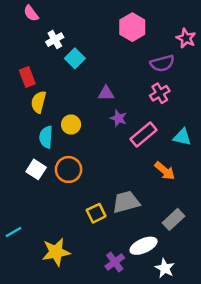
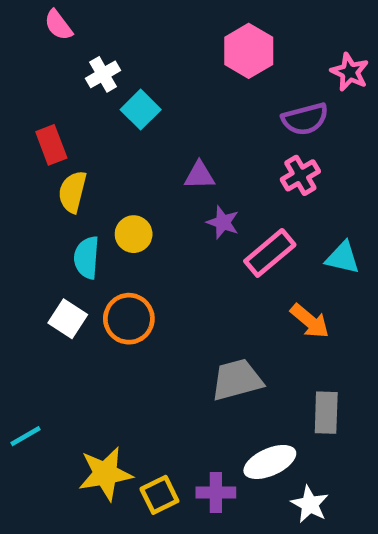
yellow square: (96, 213) -> (159, 495), moved
gray rectangle: (174, 219) -> (326, 413), turned -45
purple cross: (115, 262) -> (216, 493), turned 36

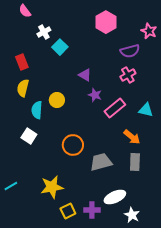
purple triangle: (199, 175) -> (85, 75), turned 32
yellow semicircle: (73, 192) -> (23, 88), moved
orange circle: (129, 319) -> (73, 145), moved
gray rectangle: (326, 413) -> (135, 162), moved
yellow star: (105, 474) -> (52, 187), moved

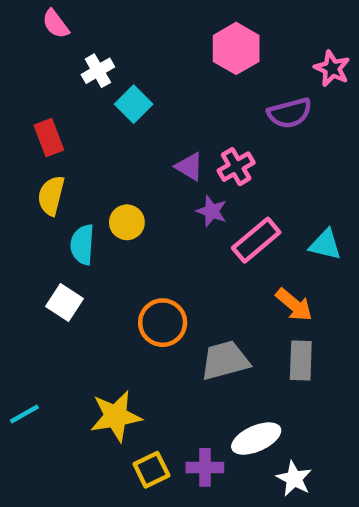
pink cross: (128, 75) -> (236, 167), moved

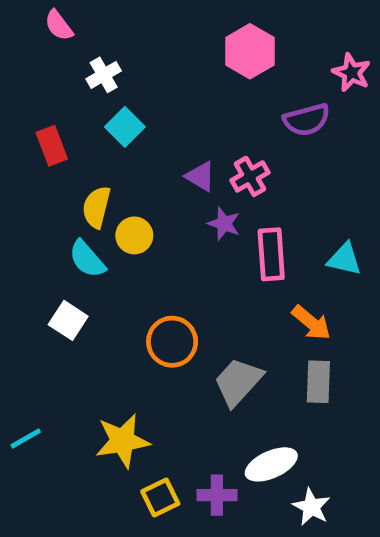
cyan square: (134, 104) -> (125, 127), moved
yellow semicircle: (51, 196) -> (97, 207), moved
pink rectangle: (256, 240) -> (271, 254), turned -54
cyan semicircle: (82, 245) -> (87, 259), turned -45
gray trapezoid: (225, 360) -> (238, 382), turned -33

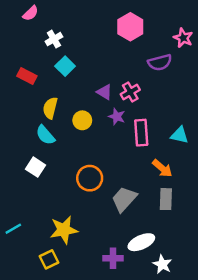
pink semicircle: (59, 25) -> (31, 13), turned -98
red rectangle: (52, 146) -> (27, 76), turned -42
yellow circle: (134, 235) -> (82, 120), moved
yellow square: (160, 497) -> (49, 259), moved

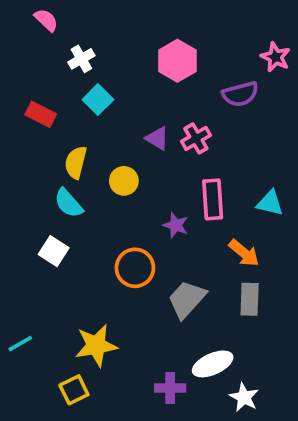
pink semicircle: (31, 13) -> (46, 20), turned -91
pink hexagon: (130, 27) -> (177, 61), moved
purple star: (117, 117) -> (176, 225), moved

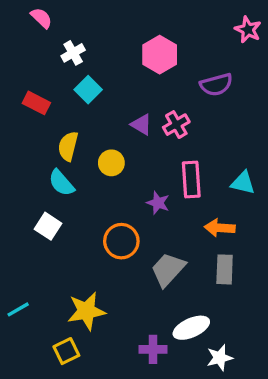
pink star: (275, 57) -> (248, 30), moved
orange arrow: (244, 253) -> (220, 228), turned 144
white star: (244, 397) -> (220, 358), turned 30

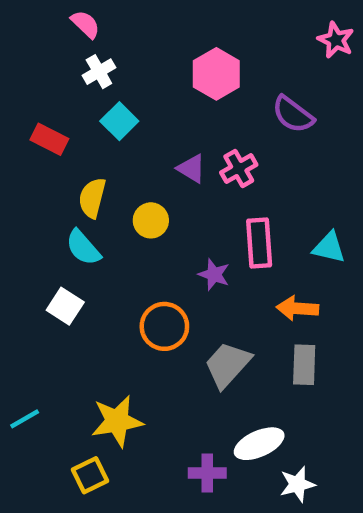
pink semicircle: (41, 18) -> (85, 24), moved
purple semicircle: (216, 85) -> (293, 114), turned 52

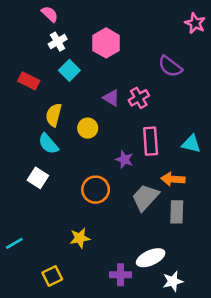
pink hexagon: (216, 74) -> (106, 43), moved
gray trapezoid: (228, 365) -> (145, 197), moved
yellow star: (117, 421) -> (80, 238), moved, size x0.7

